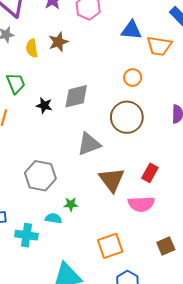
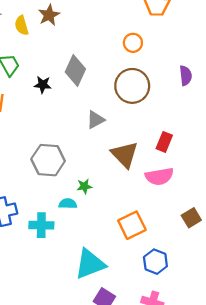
gray diamond: (76, 96) -> (75, 71), turned -44
gray triangle: (89, 144) -> (96, 120), size x0.7

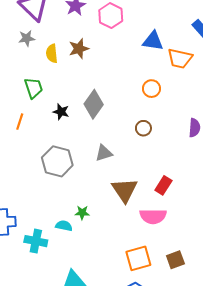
brown circle: (132, 86) -> (143, 128), size x0.5
gray hexagon: (48, 160) -> (57, 161), moved
orange square: (132, 225) -> (138, 258), moved

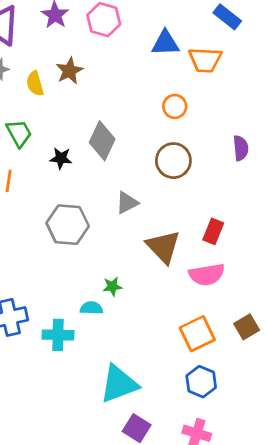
brown circle: (143, 128) -> (173, 161), size x1.6

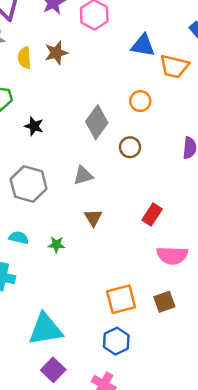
gray diamond: (102, 141) -> (97, 122), moved
brown circle: (173, 161) -> (130, 147), size x0.7
brown triangle: (163, 247) -> (93, 218), moved, size x0.6
pink semicircle: (207, 275) -> (172, 255), moved
cyan semicircle: (91, 308) -> (19, 238), moved

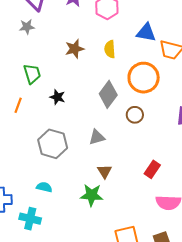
brown star: (56, 53) -> (75, 49), moved
yellow semicircle: (25, 58) -> (110, 49), moved
orange circle: (140, 101) -> (144, 78), size x1.8
green star: (56, 245) -> (92, 195), moved, size x1.6

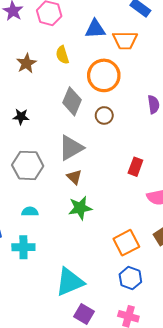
gray triangle: (97, 137) -> (71, 148), size x1.5
brown triangle: (105, 171) -> (74, 177), moved

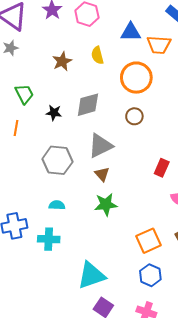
gray diamond: (72, 101) -> (88, 105), moved, turned 48

